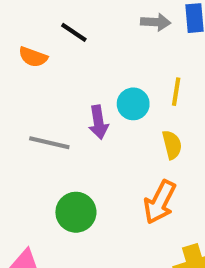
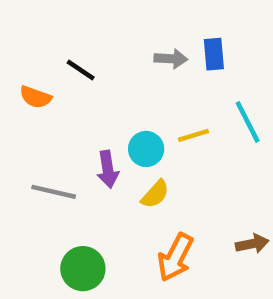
yellow line: (176, 92) -> (193, 135), turned 64
yellow semicircle: (172, 145) -> (155, 194), moved, turned 56

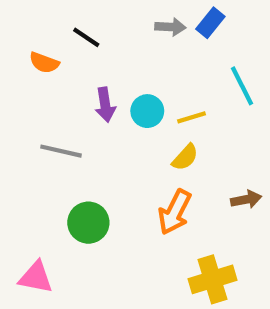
blue rectangle: (214, 54) -> (210, 23), turned 44
yellow line: (193, 135) -> (191, 117), moved
purple arrow: (108, 169) -> (105, 105), moved
yellow semicircle: (155, 194) -> (185, 157), moved

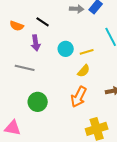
black line: (86, 37) -> (43, 22), moved
purple arrow: (105, 105) -> (36, 43), moved

